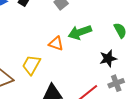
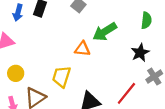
green semicircle: (120, 30) -> (146, 20), turned 49

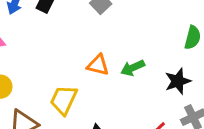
green arrow: (105, 32) -> (133, 68), moved, size x0.7

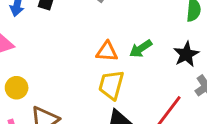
yellow trapezoid: (64, 100) -> (111, 85), moved

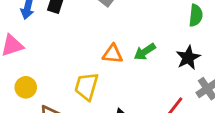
yellow trapezoid: (111, 85) -> (86, 86), moved

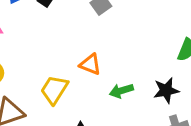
green arrow: (145, 52) -> (121, 91), moved

